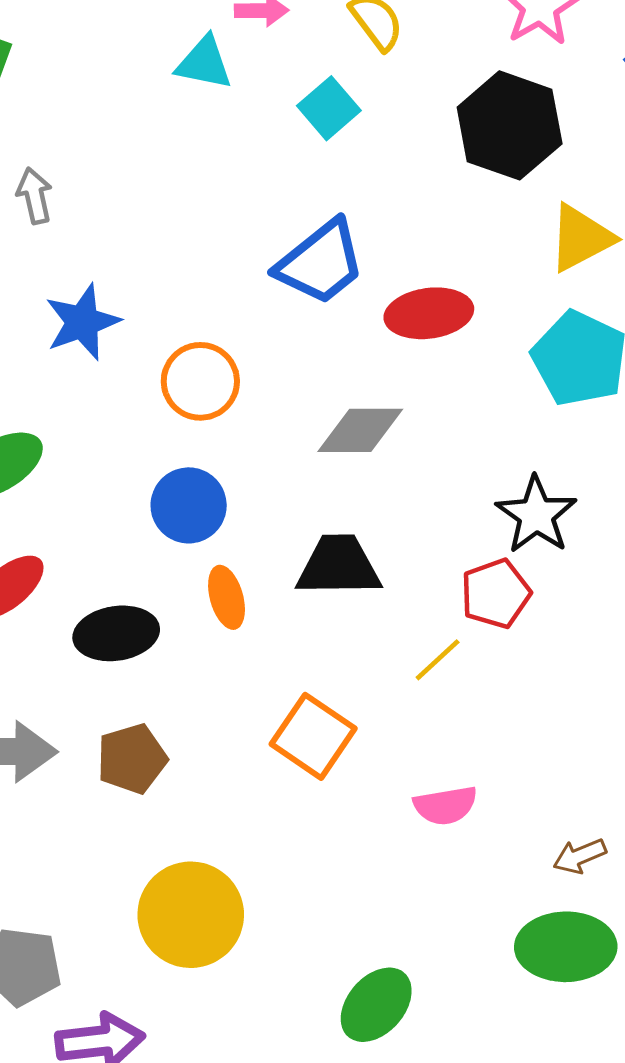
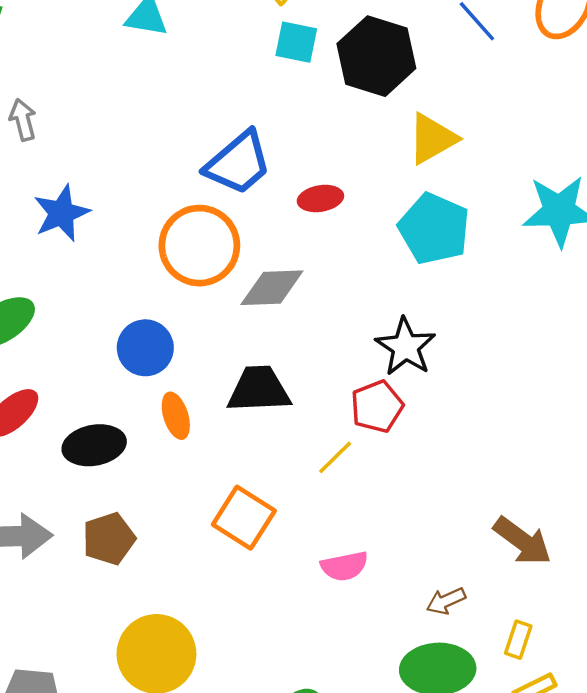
cyan square: (329, 108) -> (296, 42), moved, turned -36
red ellipse: (429, 313) -> (320, 199), size x0.7
orange circle: (200, 381) -> (199, 246), moved, size x1.4

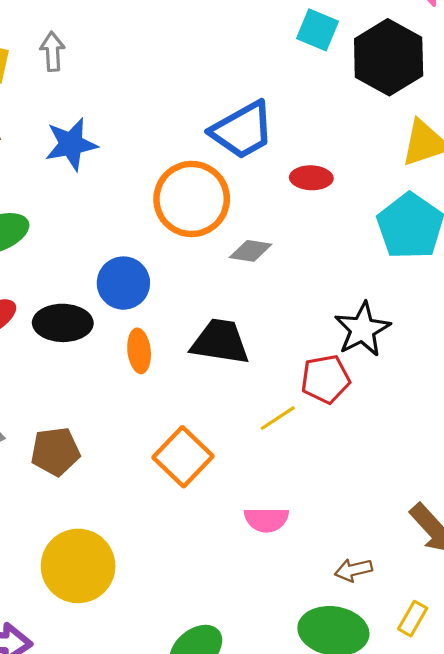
gray diamond: (272, 288) -> (251, 251), size x0.7
black ellipse: (94, 445) -> (63, 323), moved

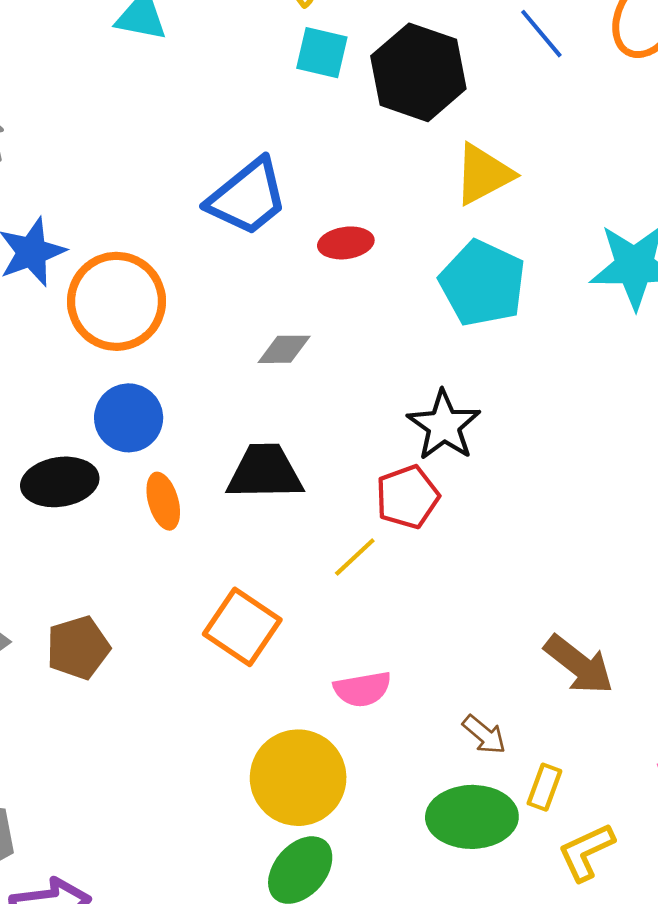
orange circle: (192, 199) -> (117, 301), moved
yellow circle: (78, 566) -> (298, 778), moved
brown arrow: (353, 570) -> (484, 735), turned -117
yellow rectangle: (413, 619) -> (544, 787), moved

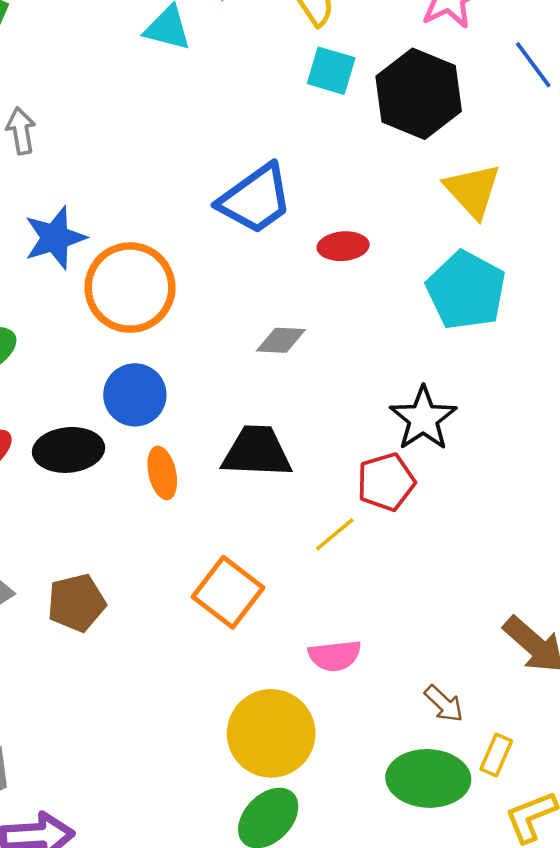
yellow triangle: (483, 174) -> (473, 190), turned -48

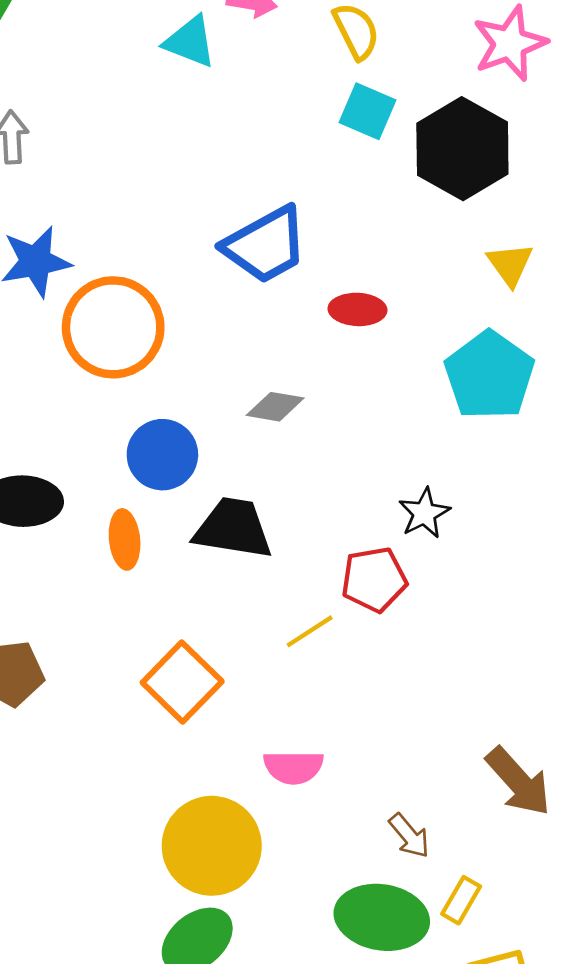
yellow triangle: (473, 190) -> (510, 264), size x0.7
blue circle: (135, 395) -> (162, 455), moved
black star: (423, 418) -> (424, 513), size x0.7

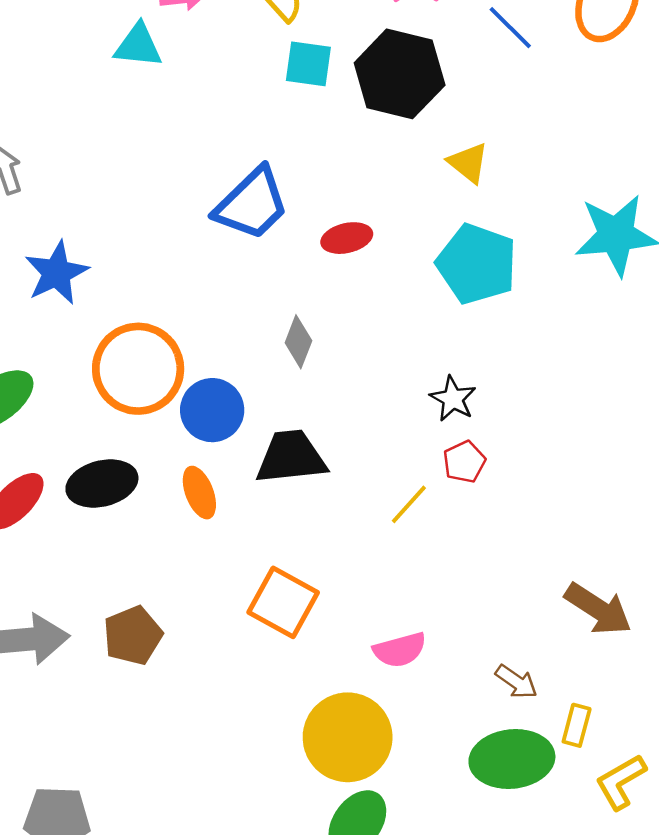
orange circle: (113, 327) -> (138, 369), moved
gray diamond: (275, 407) -> (298, 342), turned -63
red pentagon: (374, 579) -> (464, 462), moved, size x0.7
yellow line: (310, 631) -> (409, 504), moved

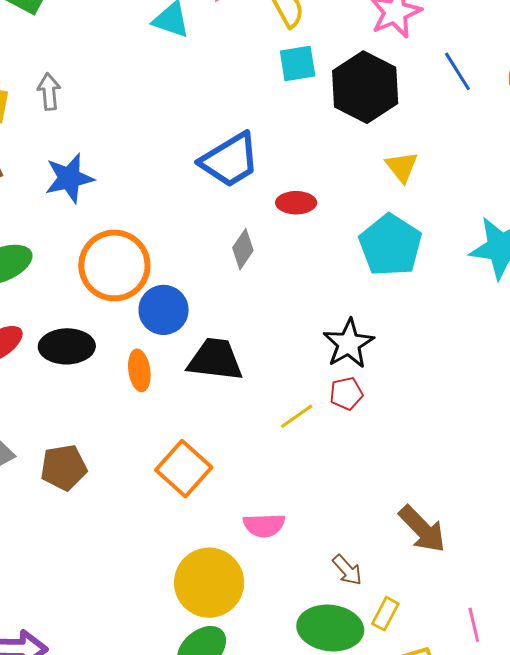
cyan square: (308, 64) -> (298, 63), turned -30
gray diamond: (298, 342) -> (243, 249), moved
black star: (453, 399) -> (349, 344), size x1.4

